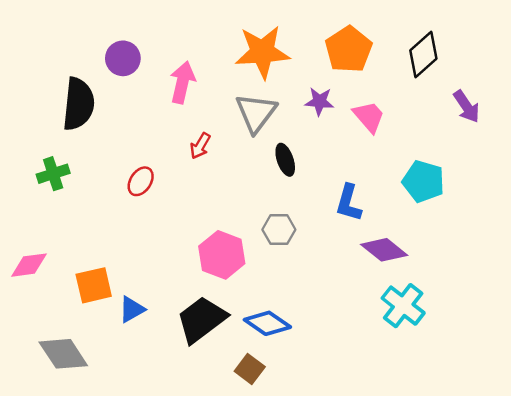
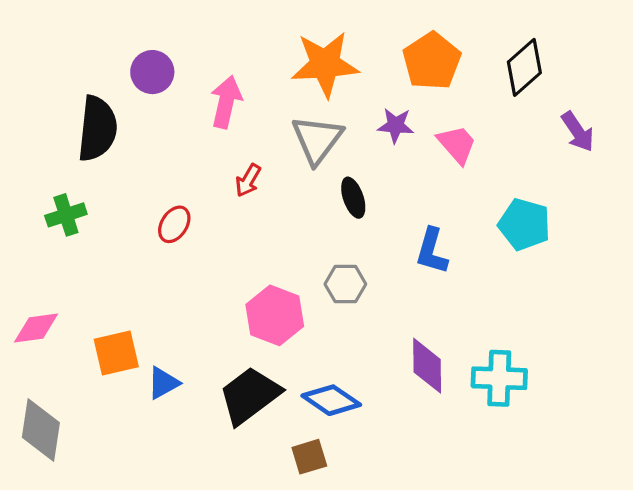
purple diamond: (384, 250) -> (427, 366), moved, turned 51
cyan cross: (403, 306) -> (499, 378), turned -36
gray diamond: (63, 354) -> (41, 430), moved, turned 42
brown square: (250, 369) -> (309, 457), turned 36

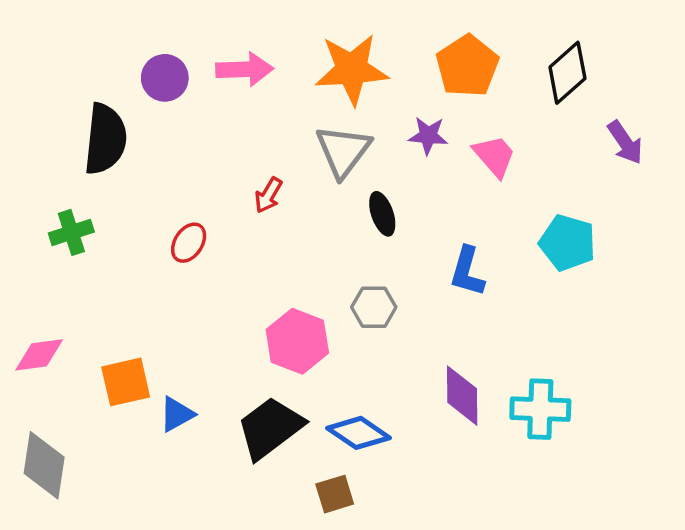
pink arrow: (226, 102) -> (245, 69), moved, turned 75

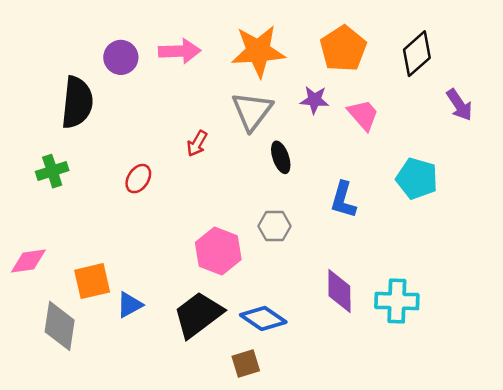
gray diamond: (44, 465) -> (60, 326), moved

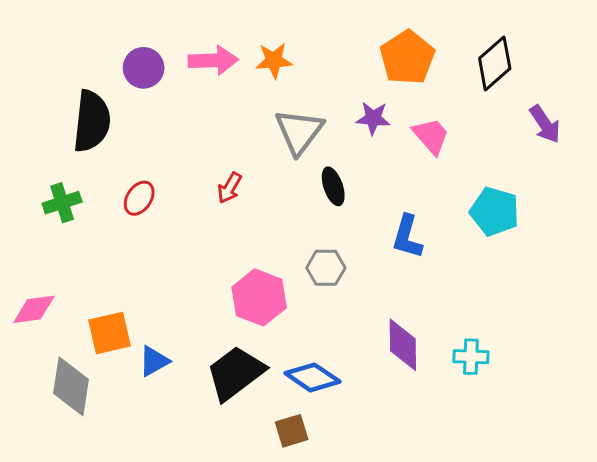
orange star: (258, 51) -> (274, 60), moved, size x0.6
red arrow: (197, 144) -> (229, 188), moved
red ellipse: (138, 179) -> (139, 198), moved
cyan cross: (397, 301) -> (471, 357), size x0.7

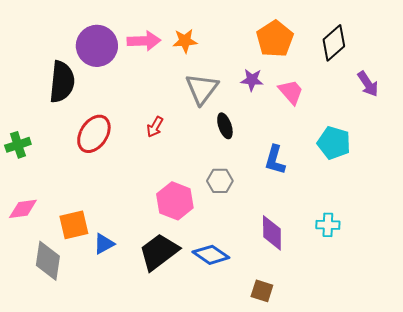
purple circle: (144, 68) -> (97, 46), size x1.5
red ellipse: (139, 198) -> (94, 134), size x1.6
green cross: (62, 203) -> (18, 145), moved
cyan cross: (471, 357) -> (328, 225), moved
brown square: (292, 431) -> (262, 291), moved, turned 35

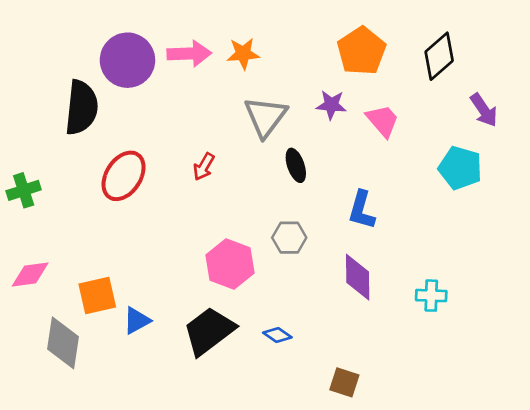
cyan pentagon: (334, 143) -> (460, 168), moved
purple diamond: (272, 233) -> (358, 277), moved
blue diamond: (211, 255) -> (277, 335), size x0.6

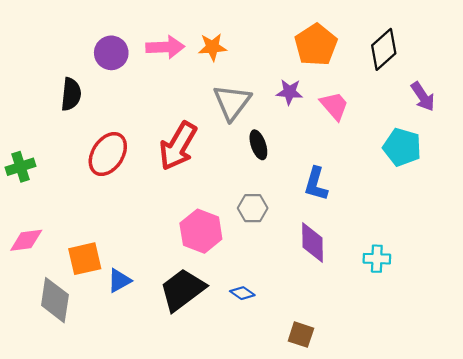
purple circle: (127, 60) -> (111, 53), size x0.7
black semicircle: (81, 107) -> (71, 94), size x0.7
red arrow: (204, 167) -> (178, 146), size x2.0

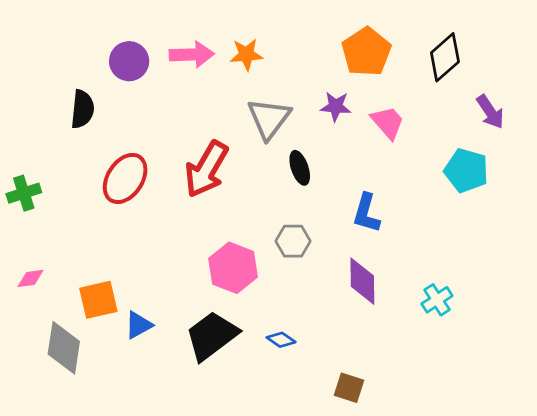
pink diamond: (26, 240) -> (30, 278), size x0.7
cyan cross: (377, 259) -> (437, 300), turned -35

